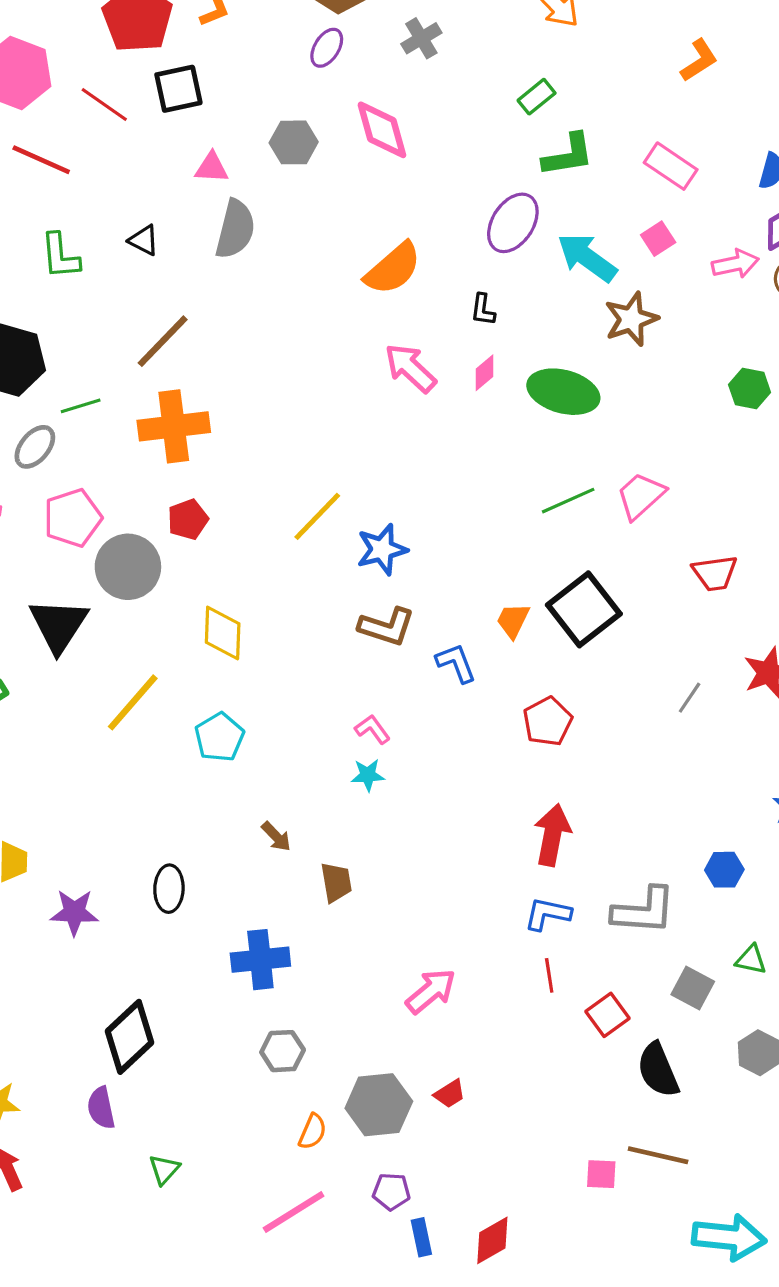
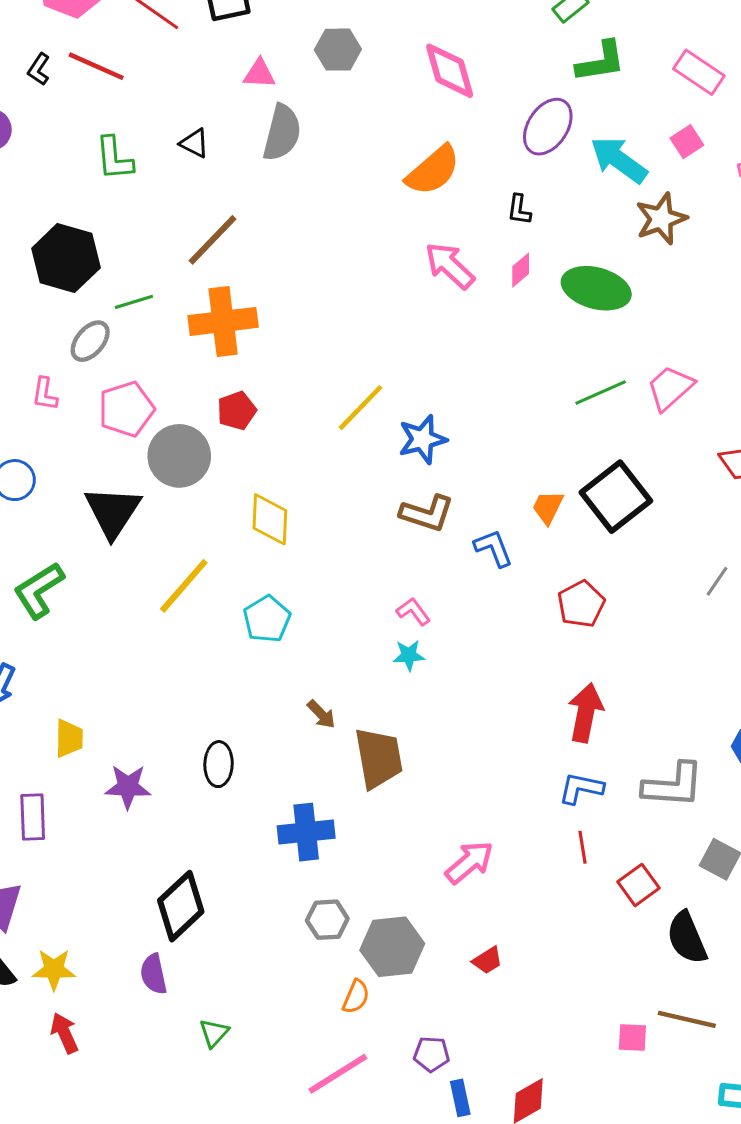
pink diamond: (382, 130) -> (450, 71), moved
brown trapezoid: (336, 882) -> (379, 758), size x1.6
gray hexagon: (379, 1105) -> (392, 947), moved

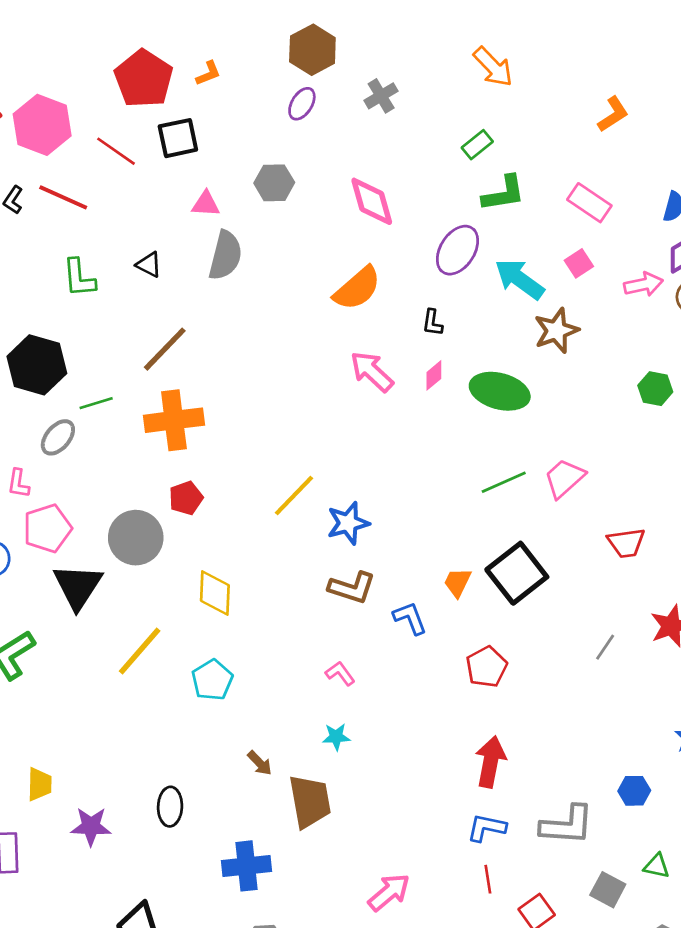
pink pentagon: (126, 409) -> (47, 528), moved
cyan star: (409, 655) -> (336, 737), moved

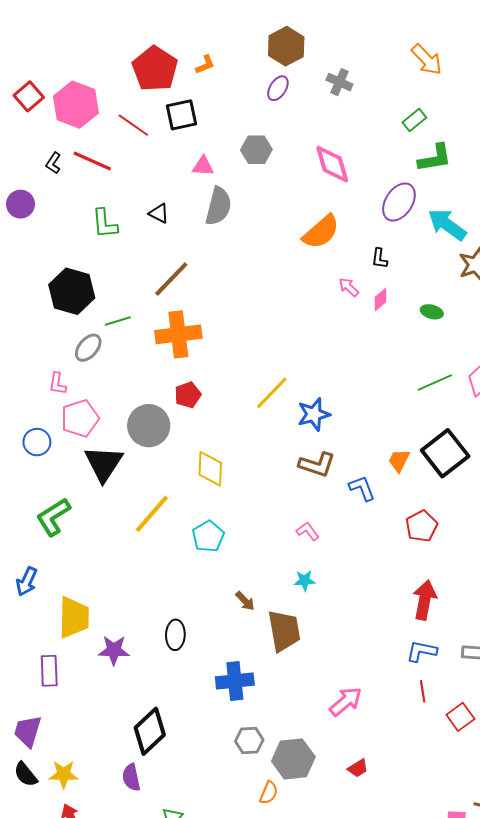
gray cross: (381, 96) -> (339, 82), turned -35
pink arrow: (372, 371) -> (349, 287), moved, size x0.6
green ellipse: (500, 391) -> (432, 312), size x0.5
yellow trapezoid: (39, 784) -> (74, 617), size x1.6

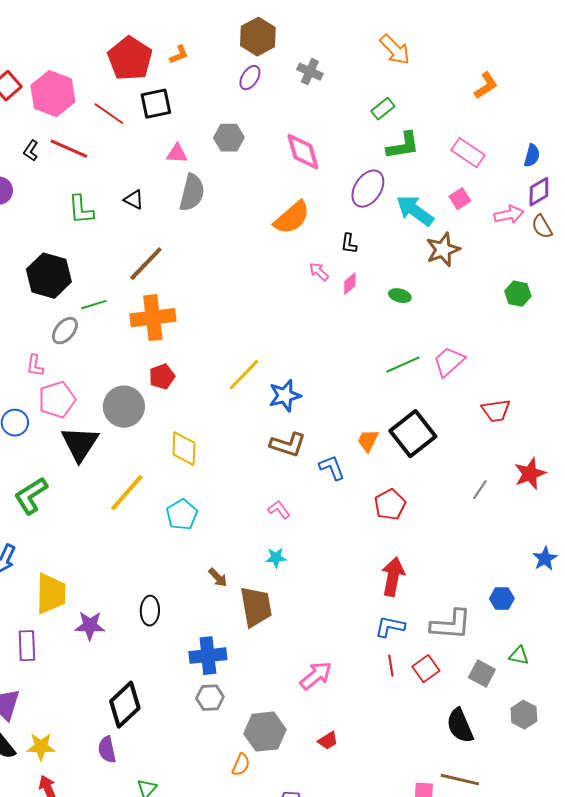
red square: (460, 717) -> (426, 669), moved
gray hexagon: (249, 740) -> (210, 698), moved

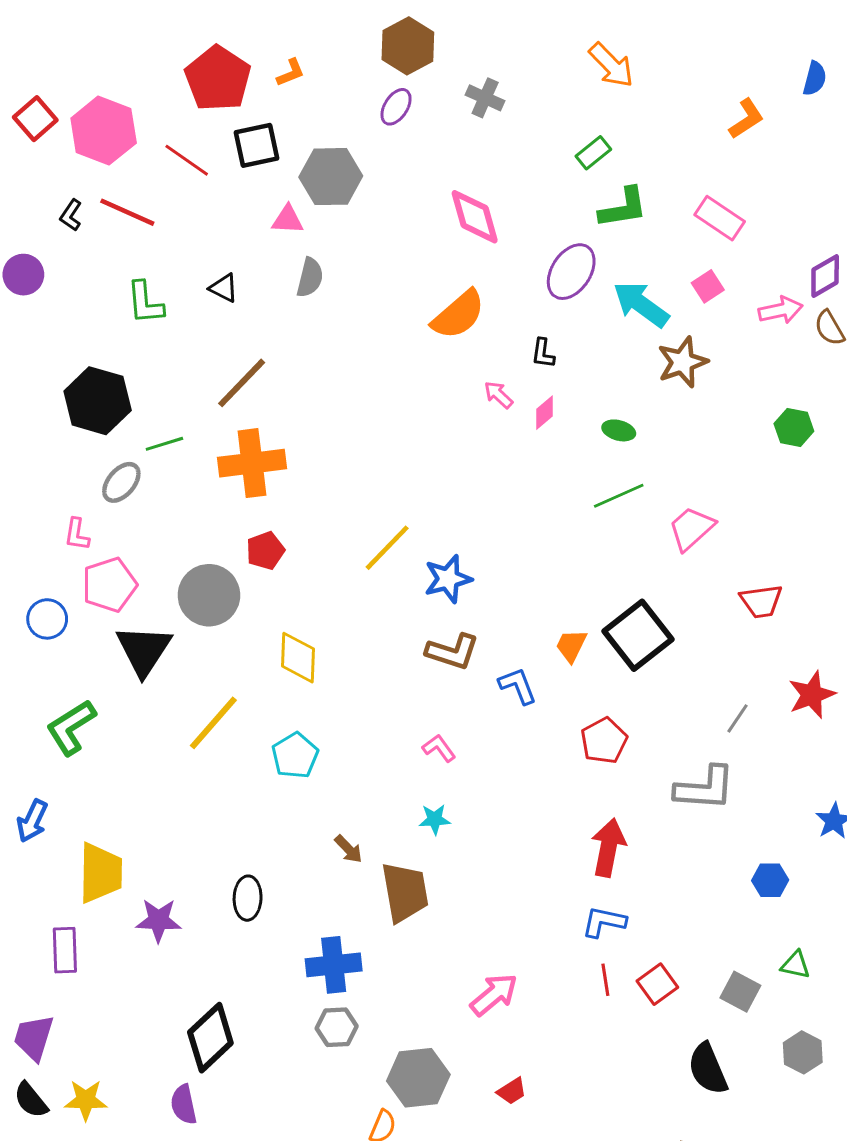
gray hexagon: (229, 138) -> (331, 177), moved, size x1.4
blue semicircle: (532, 156) -> (815, 79), moved
gray semicircle: (192, 193) -> (310, 278), size x0.7
green line: (403, 365) -> (619, 496), moved
gray L-shape: (451, 625) -> (705, 788), moved

